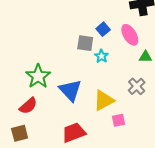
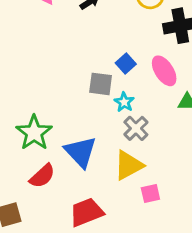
gray cross: (137, 86) -> (136, 128), moved
red semicircle: (28, 106) -> (42, 176), moved

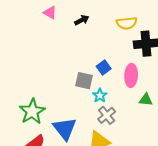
pink ellipse: (164, 71) -> (131, 75), turned 30

